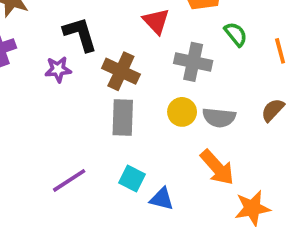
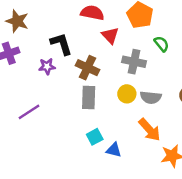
cyan square: (132, 179) -> (95, 137), turned 35
purple line: (69, 180) -> (29, 112), moved

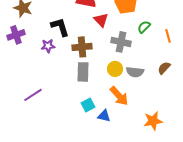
green semicircle: (161, 44) -> (144, 27), turned -96
brown cross: (88, 68) -> (82, 47), turned -30
purple line: (29, 112) -> (33, 95), moved
orange arrow: (150, 130) -> (119, 96), moved

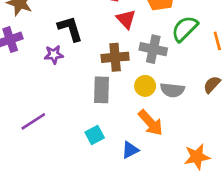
green semicircle: (144, 27) -> (185, 29), size x1.5
brown cross: (82, 47) -> (115, 57), moved
cyan square: (88, 105) -> (95, 135), moved
blue triangle: (104, 116) -> (130, 150), turned -40

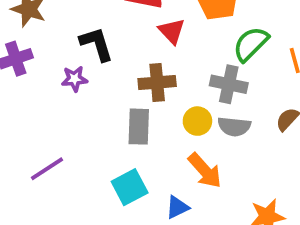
gray cross: (153, 49) -> (229, 84), moved
cyan square: (95, 135) -> (130, 187), size x1.4

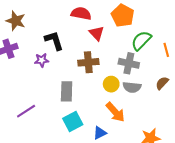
gray rectangle: (139, 127) -> (67, 91), moved

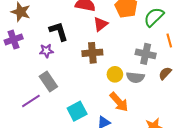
red triangle: (97, 33) -> (101, 24), turned 35
green semicircle: (141, 40) -> (154, 17), moved
gray cross: (129, 63) -> (146, 54), moved
gray rectangle: (67, 91) -> (48, 81), moved, turned -36

